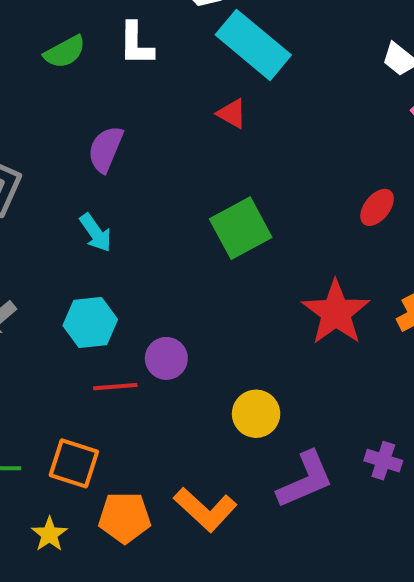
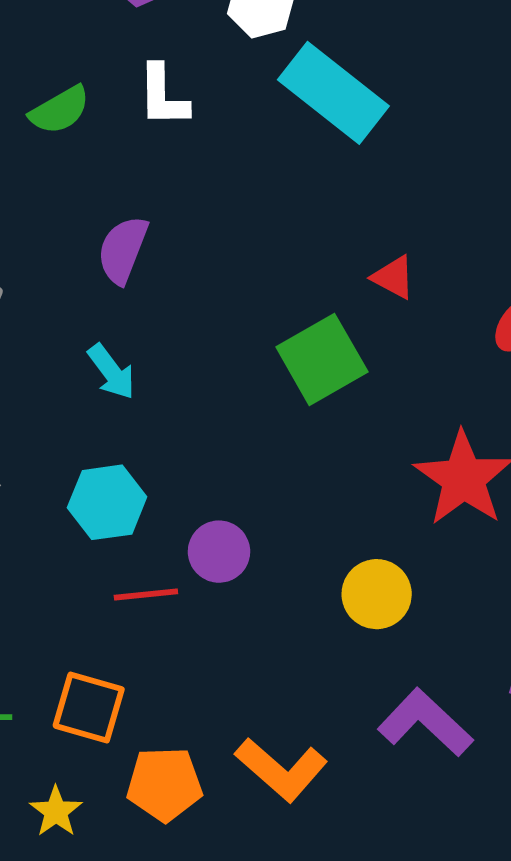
red triangle: (232, 114) -> (393, 277), moved
yellow circle: (256, 414) -> (377, 594), moved
purple L-shape: (305, 480) -> (425, 723), turned -112

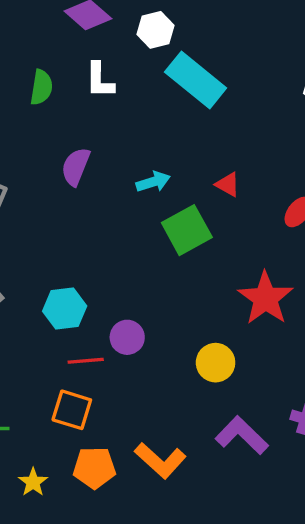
green semicircle: (60, 110) -> (41, 87), turned -52
cyan arrow: (111, 372) -> (153, 182), moved, turned -72
orange square: (89, 707) -> (72, 410), moved

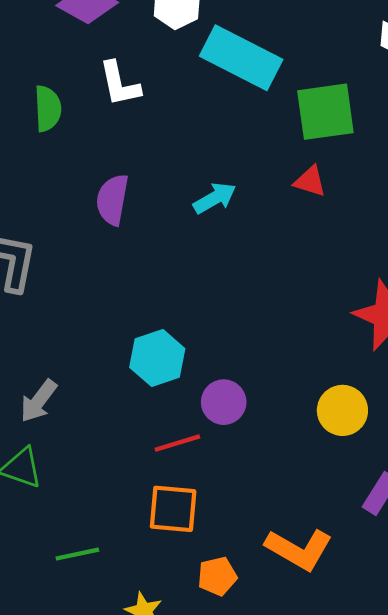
green square: (187, 230) -> (325, 112), moved, turned 33
cyan hexagon: (65, 309) -> (157, 358), moved
orange pentagon: (94, 468) -> (217, 576), size x0.7

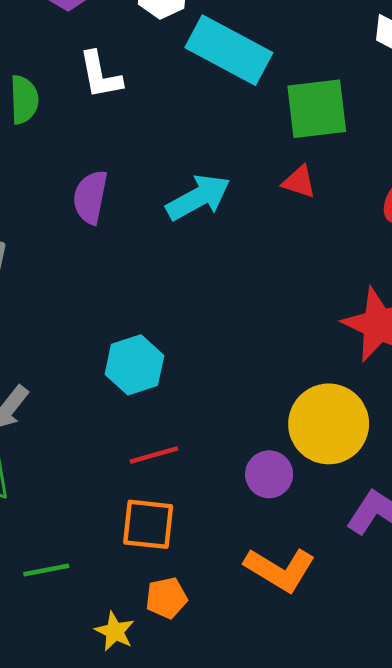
cyan arrow: (215, 198) -> (198, 197), size x1.4
purple circle: (224, 402) -> (269, 474), moved
yellow circle: (342, 410) -> (329, 424), size x1.5
orange pentagon: (217, 576) -> (166, 598), moved

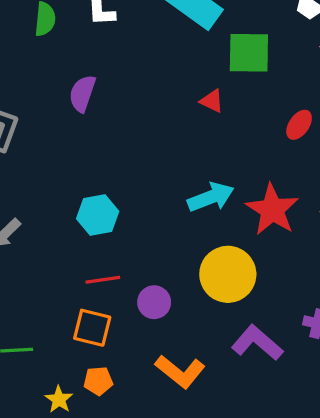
red triangle: (299, 182) -> (212, 101), moved
cyan arrow: (198, 197) -> (211, 197), moved
purple circle: (269, 474) -> (154, 302), moved

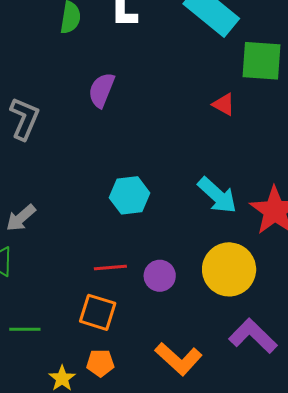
cyan arrow: (211, 197) -> (217, 195), turned 60
cyan hexagon: (98, 215) -> (130, 195), moved
purple circle: (154, 302) -> (160, 276), moved

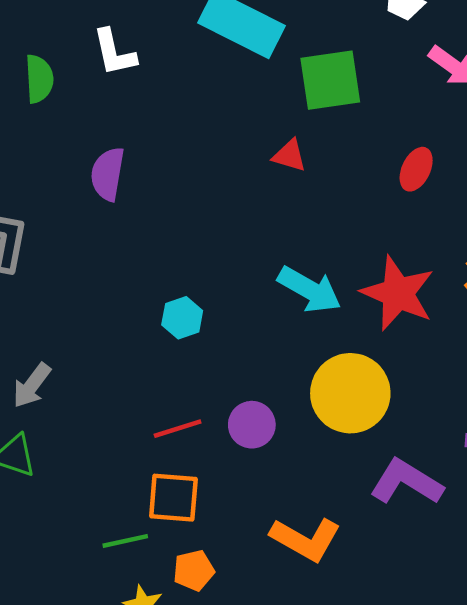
cyan hexagon: (130, 195) -> (182, 318), size x0.7
green line: (25, 329) -> (125, 541), moved

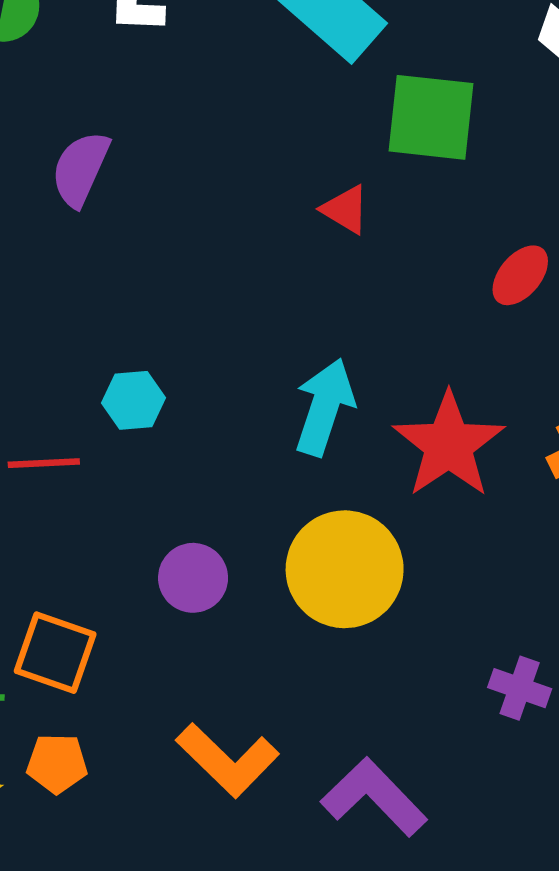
cyan arrow: (309, 290) -> (324, 407), turned -116
red line: (178, 429) -> (44, 463), moved
purple L-shape: (406, 482) -> (374, 797), moved

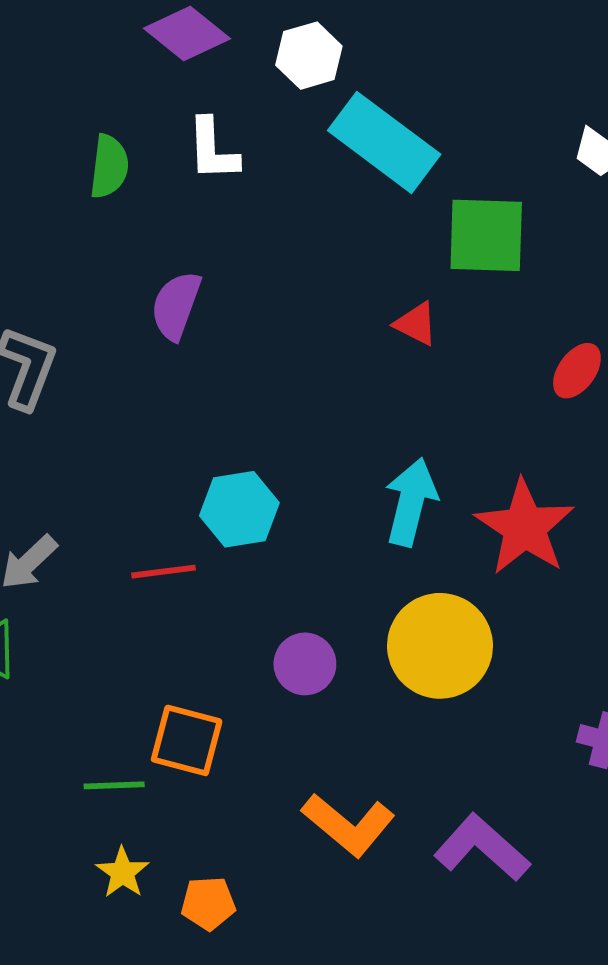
cyan hexagon: (133, 400) -> (239, 509), size x1.4
orange pentagon: (57, 763) -> (208, 903), moved

